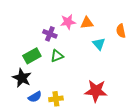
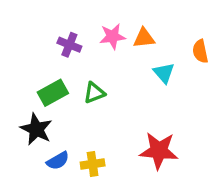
purple cross: (50, 34) -> (69, 45), moved

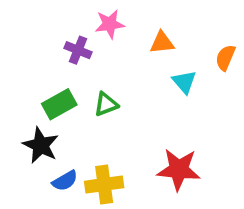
pink star: (112, 36) -> (110, 24), moved
orange semicircle: (200, 51) -> (225, 58), turned 35
yellow cross: (93, 164) -> (104, 184), size x1.4

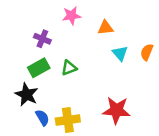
purple cross: (78, 50) -> (42, 39), moved
orange semicircle: (225, 58) -> (147, 52), moved
blue semicircle: (65, 181) -> (42, 118), turned -91

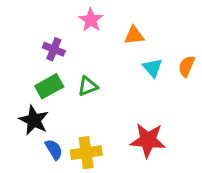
pink star: (72, 16) -> (91, 20), turned -30

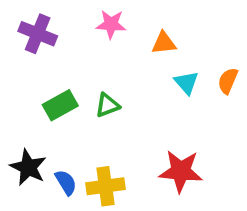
pink star: (91, 20) -> (111, 24), turned -30
purple cross: (54, 49) -> (38, 34), moved, size x1.4
black star: (34, 120) -> (28, 167), moved

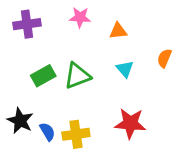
purple cross: (38, 34) -> (27, 24), turned -30
cyan triangle: (186, 83) -> (125, 69), moved
green triangle: (107, 105) -> (77, 76), size x1.5

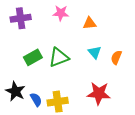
orange semicircle: (164, 58) -> (116, 57), moved

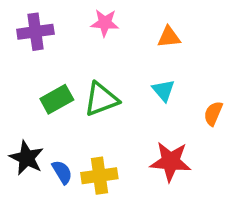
orange triangle: (90, 23) -> (169, 37), moved
orange semicircle: (116, 57) -> (213, 113), moved

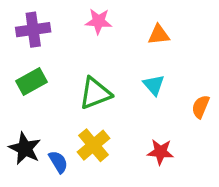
green rectangle: (57, 99) -> (32, 82), moved
red star: (171, 161) -> (160, 152), size x0.7
yellow cross: (99, 176) -> (93, 145), moved, turned -32

